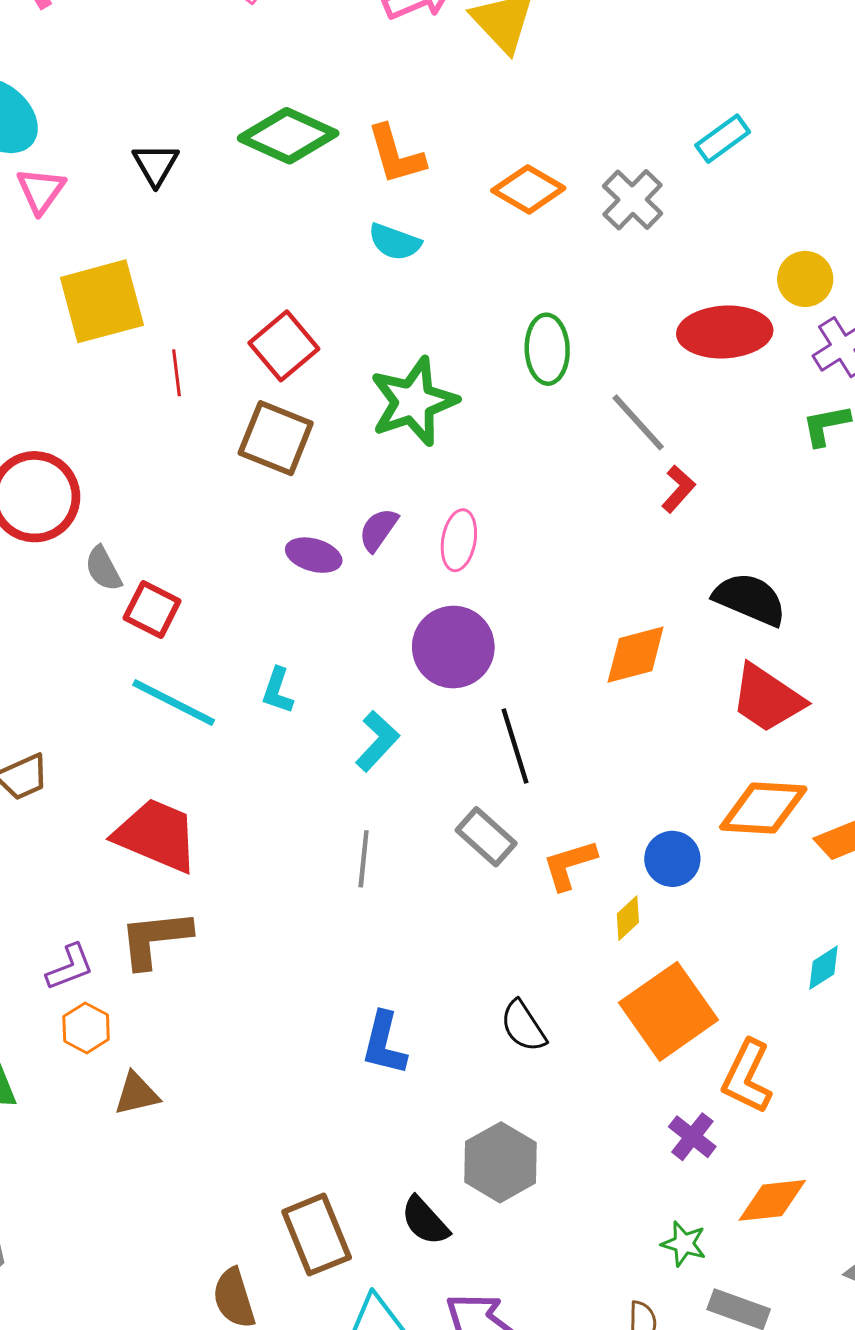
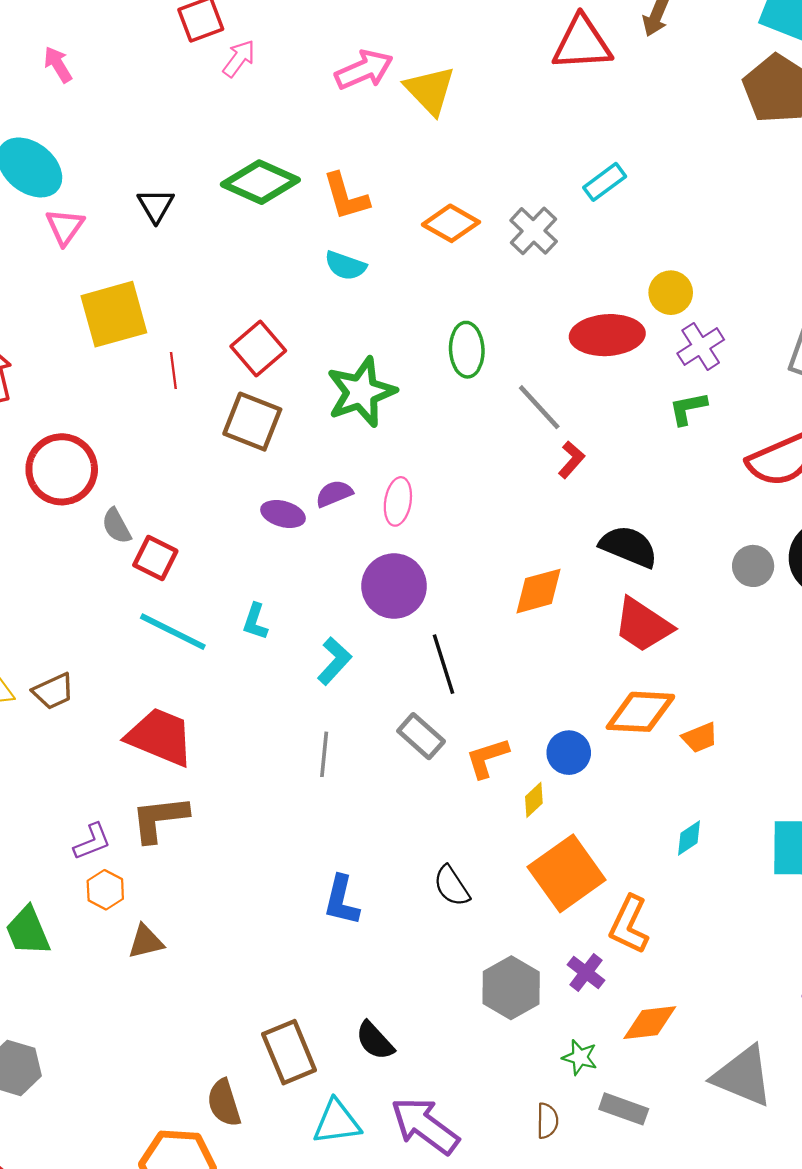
purple semicircle: (378, 530) -> (334, 494), turned 33
gray hexagon: (501, 1162) -> (511, 988), moved

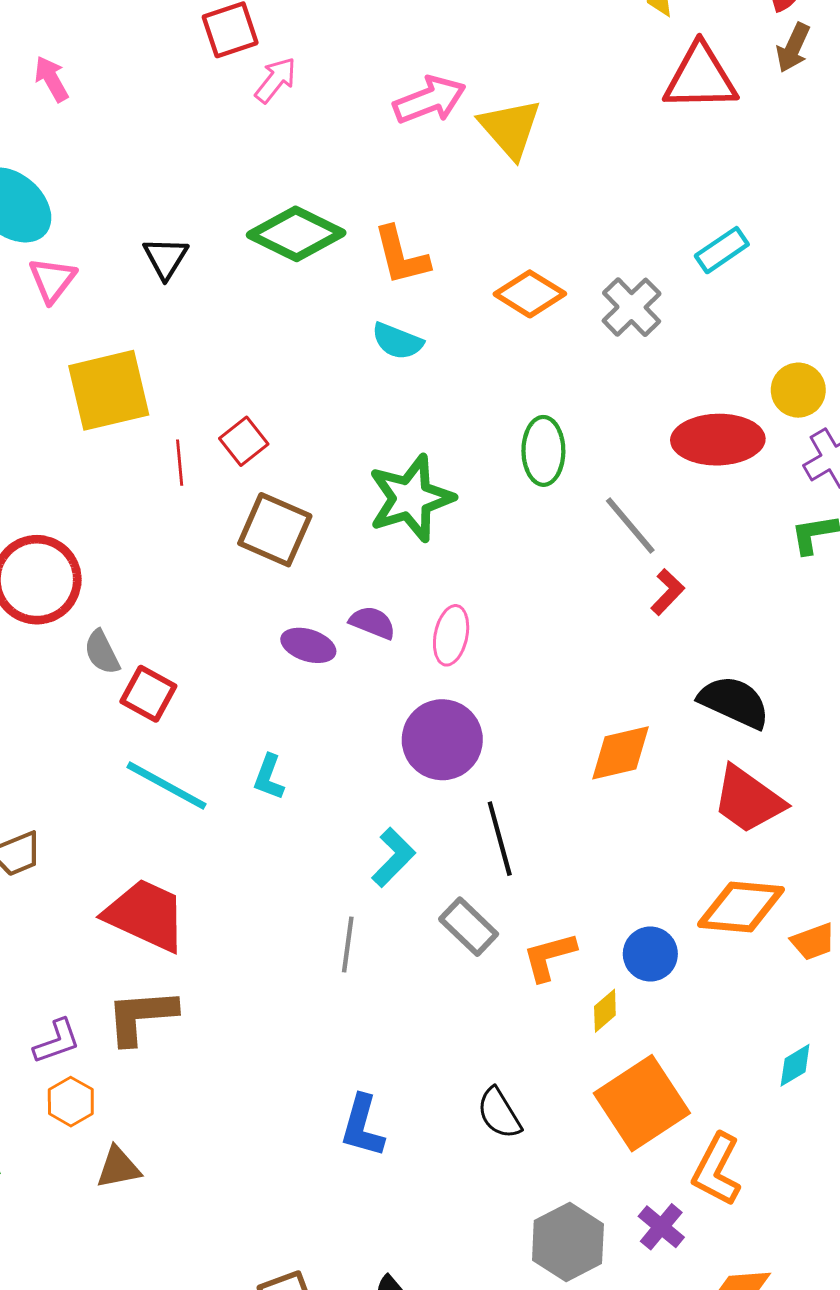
red square: (258, 349) -> (244, 441), moved, size x0.7
purple semicircle: (334, 494) -> (372, 623), turned 42
cyan L-shape: (334, 661) -> (393, 857), moved

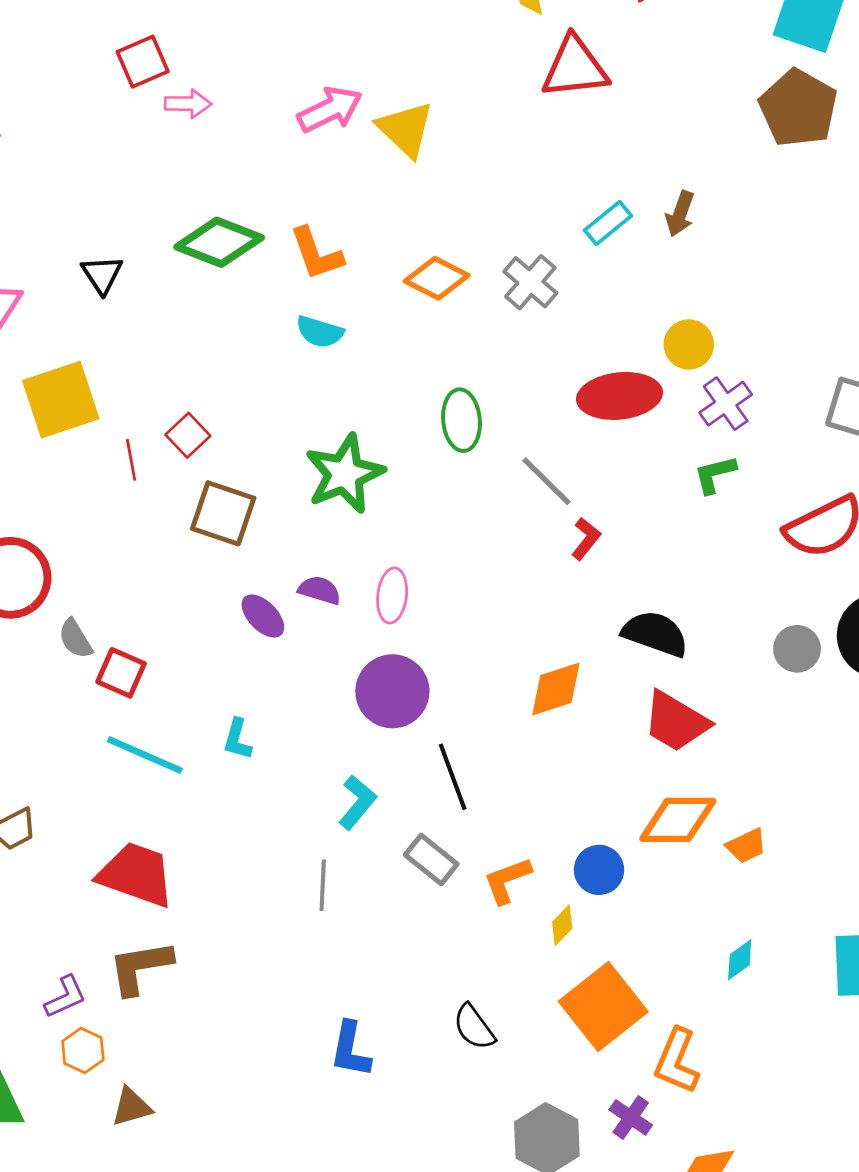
brown arrow: (793, 48) -> (680, 214), moved
pink arrow: (276, 80) -> (188, 104), turned 57
purple ellipse: (308, 645) -> (263, 616), turned 33

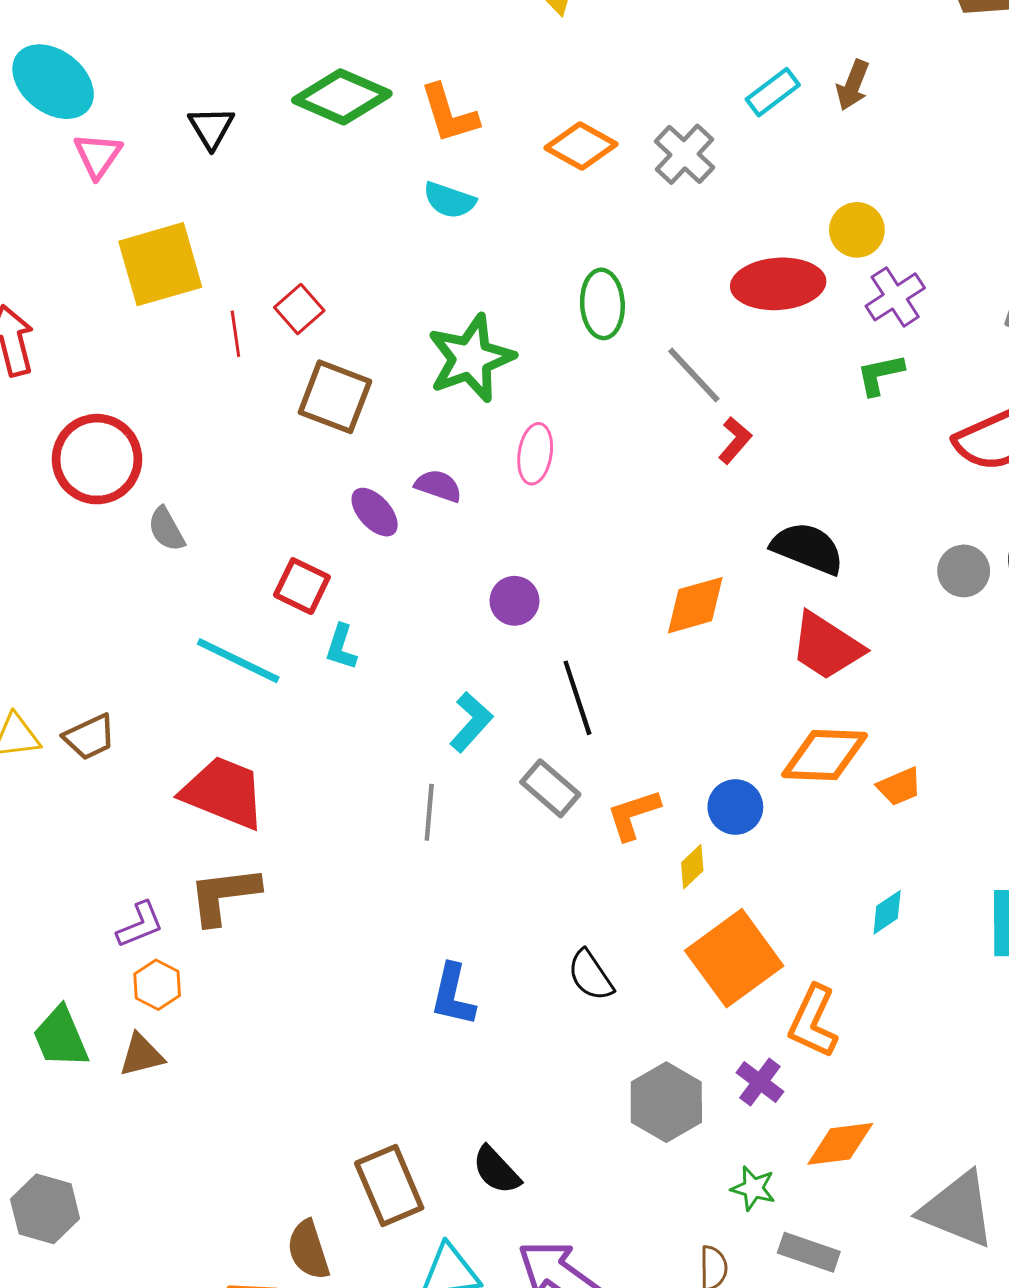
pink ellipse: (392, 595) -> (535, 454), moved
red square: (121, 673) -> (302, 586), moved
purple circle: (392, 691) -> (515, 601), size x0.6
brown triangle: (131, 1107) -> (141, 1055), moved

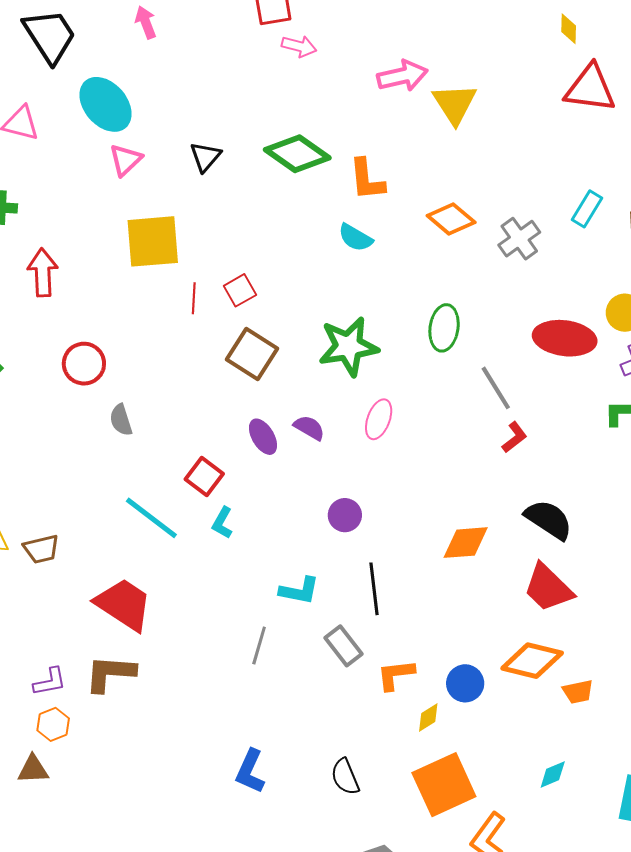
cyan rectangle: (773, 92) -> (587, 209), turned -33
red circle: (97, 459) -> (84, 364), size x0.7
cyan L-shape: (471, 722) -> (299, 591), turned 48

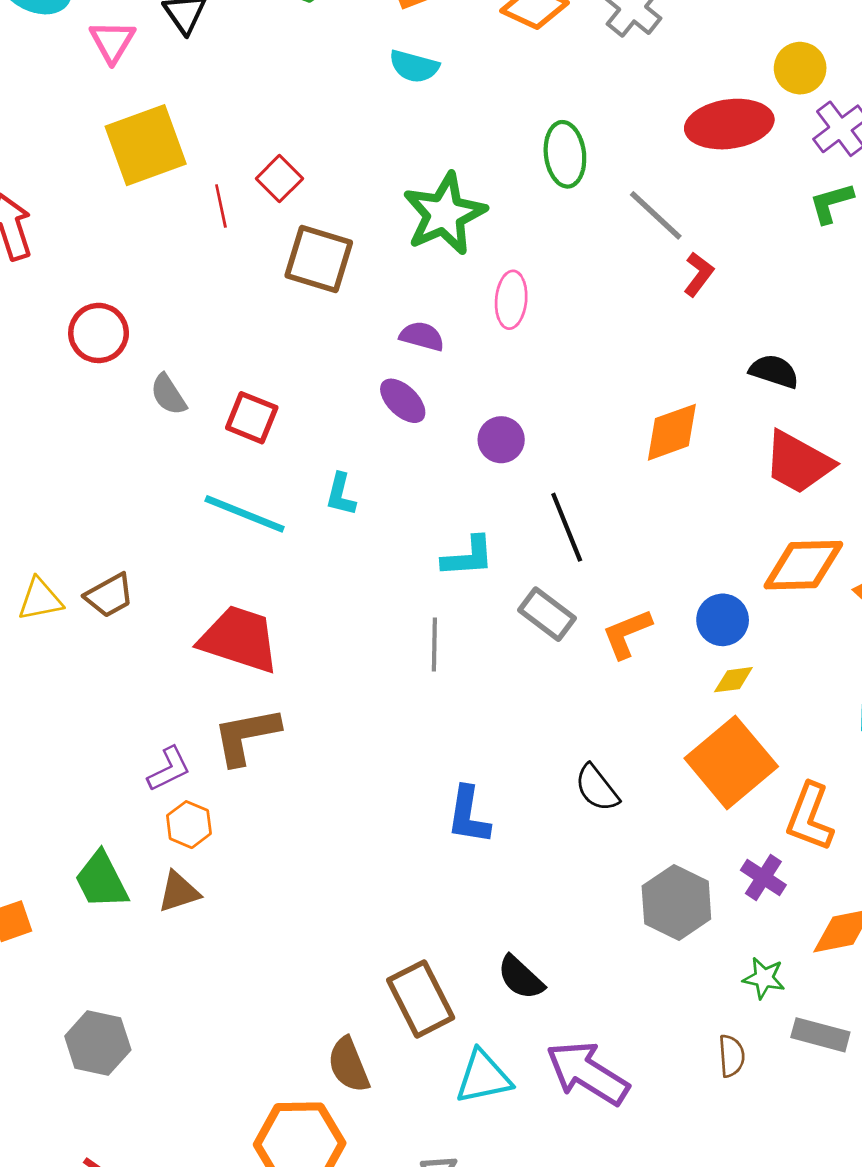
pink triangle: (126, 160) -> (112, 41), moved
purple ellipse: (263, 437) -> (403, 401), moved
red square: (204, 476) -> (252, 418), moved
black semicircle: (549, 520) -> (774, 371), size x0.7
yellow diamond: (428, 718) -> (733, 680), moved, turned 40

